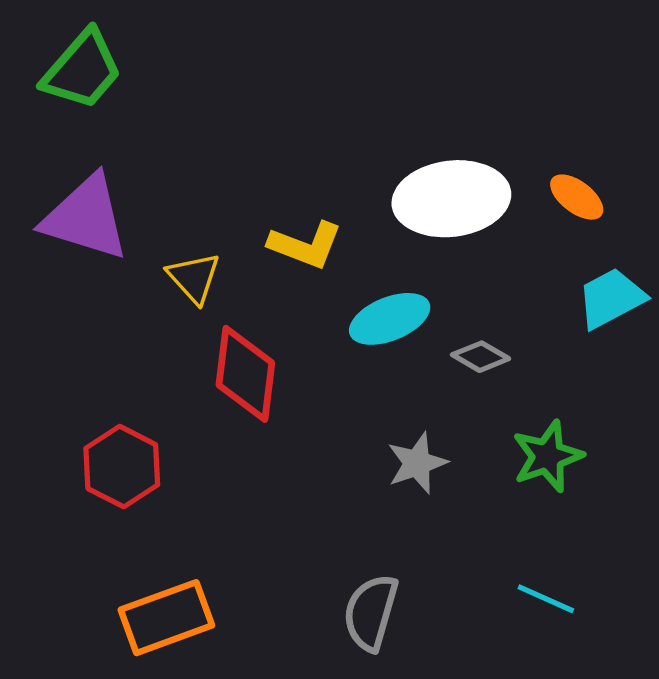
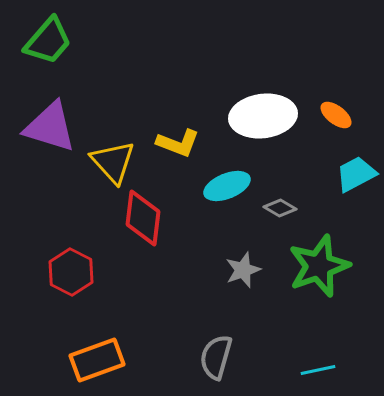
yellow triangle: (194, 278) -> (113, 162), size x1.4
green star: (548, 456) -> (319, 266), size x1.5
cyan line: (546, 599) -> (318, 370), moved, turned -36

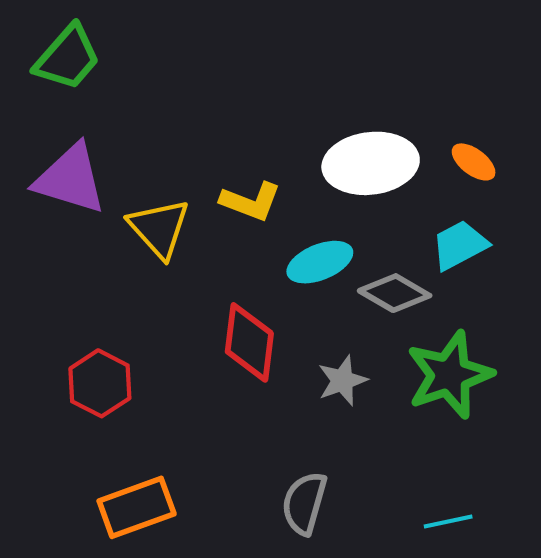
cyan trapezoid: (356, 174) -> (459, 245), moved
gray diamond: (280, 208) -> (395, 293), size x1.5
red diamond: (143, 218) -> (249, 342), moved

